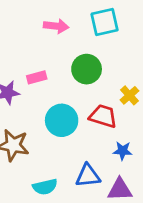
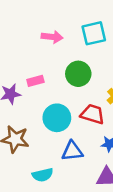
blue triangle: (88, 176) -> (72, 151), moved

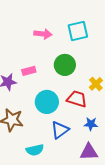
blue triangle: (72, 151) -> (60, 130), turned -30

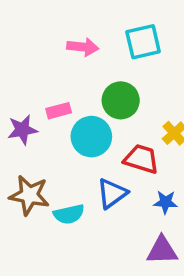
cyan circle: (47, 102) -> (91, 137), moved
blue triangle: (60, 130) -> (112, 193), moved
cyan semicircle: (35, 150) -> (69, 214), moved

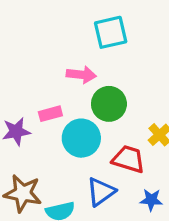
cyan square: (143, 42) -> (111, 32), moved
pink arrow: (83, 47) -> (81, 75), moved

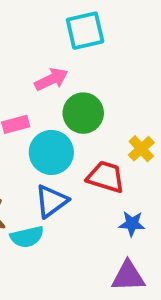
pink arrow: (81, 75) -> (51, 79), turned -32
blue triangle: (101, 192) -> (51, 201), moved

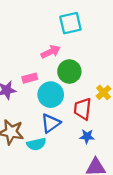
red trapezoid: (106, 177) -> (83, 109), turned -100
blue star: (132, 224) -> (87, 136), moved

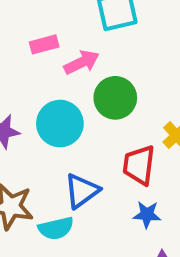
pink rectangle: (30, 78) -> (44, 44), moved
cyan circle: (51, 95) -> (60, 124), moved

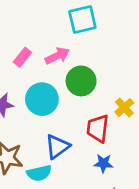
pink rectangle: (44, 44) -> (22, 57), moved, turned -36

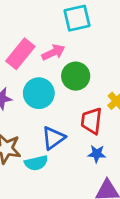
pink rectangle: (22, 57) -> (20, 54), size x1.6

